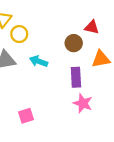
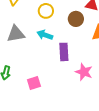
yellow circle: (19, 34) -> (46, 11), moved
purple rectangle: (76, 77) -> (64, 52), moved

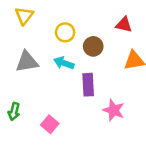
brown circle: (76, 19) -> (93, 46), moved
pink square: (34, 83) -> (50, 124), turned -32

